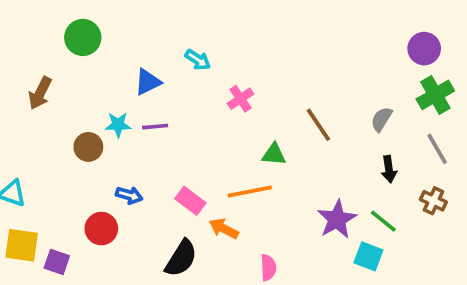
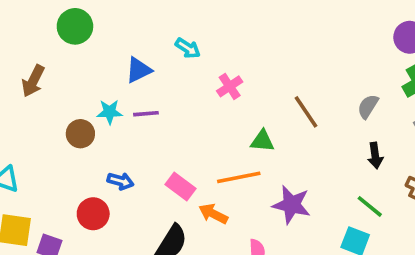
purple star: (337, 219) -> (291, 205), moved, turned -30

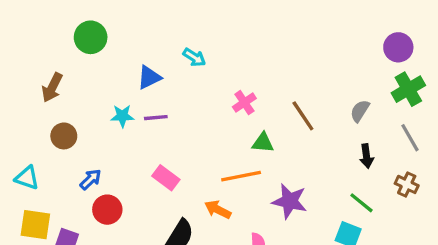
pink cross: (230, 86) -> (244, 103), moved
brown circle: (80, 134) -> (64, 136), moved
blue arrow: (120, 181) -> (91, 179), moved, turned -60
pink rectangle: (180, 186) -> (166, 178), moved

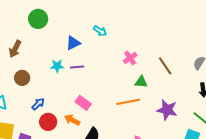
purple star: (290, 201) -> (167, 110), moved
orange arrow: (218, 210) -> (72, 120), moved

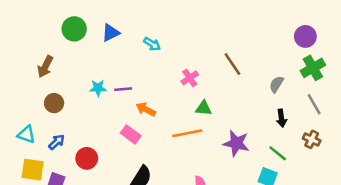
blue triangle: (73, 43) -> (111, 33), moved
brown line: (165, 66) -> (232, 64), moved
blue arrow: (38, 104) -> (57, 142), moved
orange arrow: (72, 120) -> (146, 109), moved

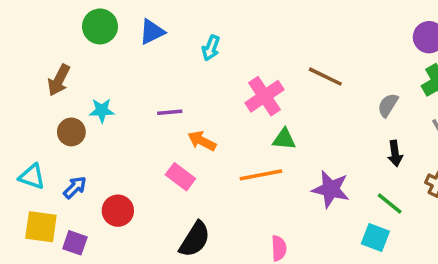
cyan arrow: (152, 44) -> (211, 48), turned 78
brown line: (232, 64) -> (325, 77), turned -30
pink cross: (190, 78) -> (264, 96), size x1.5
cyan star: (98, 88) -> (102, 111), moved

